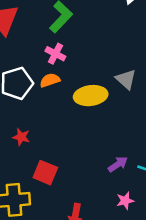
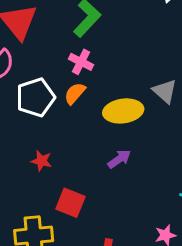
orange semicircle: (50, 80) -> (75, 93), turned -30
purple arrow: (118, 164) -> (119, 159), moved

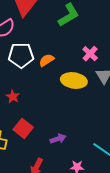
pink cross: (81, 62) -> (90, 54), moved
purple arrow: (119, 159) -> (58, 139), moved

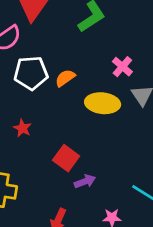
red square: (23, 128) -> (66, 158), moved

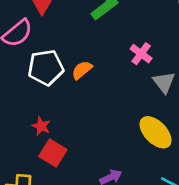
yellow ellipse: (103, 103) -> (156, 132), moved, turned 44
red square: (66, 158) -> (53, 153), moved

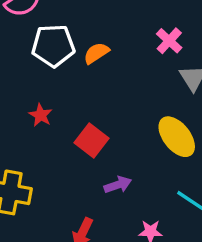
red square: (53, 153) -> (91, 141), moved

